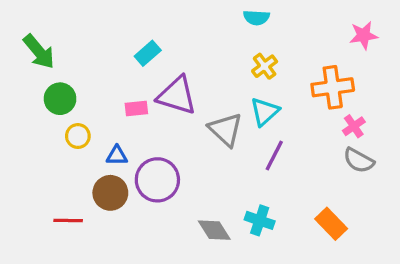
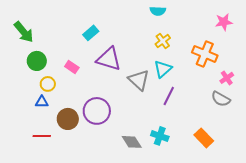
orange cross: (333, 87) -> (205, 54), turned 30
pink rectangle: (136, 108) -> (72, 67), moved, turned 40
pink cross: (354, 126) -> (227, 78), moved
blue triangle: (117, 156) -> (42, 102), moved

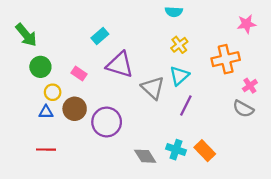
orange cross: (205, 54) -> (226, 59), turned -35
brown circle: (68, 119) -> (75, 109), moved
orange rectangle: (204, 138) -> (205, 151), moved

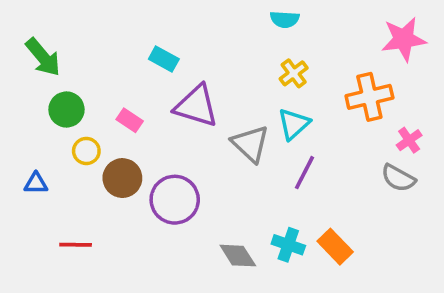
pink star: (247, 24) -> (404, 39), size x1.4
cyan rectangle: (100, 36) -> (164, 59), turned 70
blue triangle: (46, 112) -> (36, 183), moved

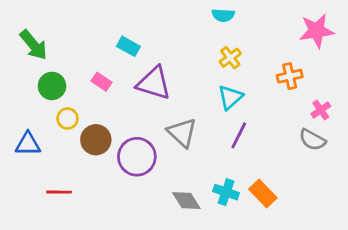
orange cross: (369, 97) -> (290, 76), size x0.7
pink rectangle: (130, 120) -> (101, 82), moved
gray triangle: (250, 144) -> (182, 133), moved
blue triangle: (36, 183) -> (28, 144), size x1.4

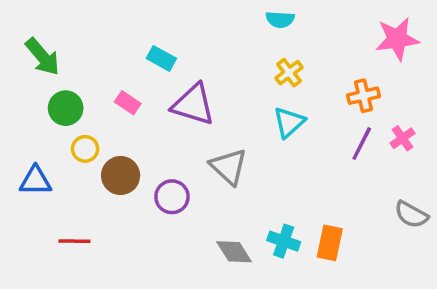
purple line: (239, 135) -> (362, 144), moved
gray semicircle: (312, 140) -> (411, 215), moved
purple circle: (137, 157) -> (172, 197), size x0.7
orange rectangle: (263, 194) -> (330, 243), turned 56

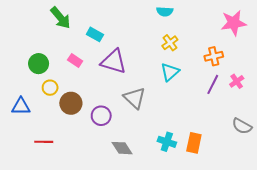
green arrow: (43, 57) -> (60, 18), moved
gray diamond: (234, 252) -> (122, 148), moved

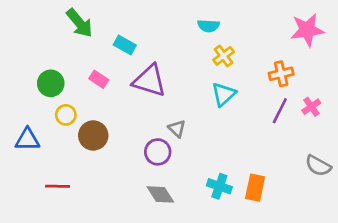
cyan semicircle: (165, 11) -> (208, 26), moved
gray triangle: (135, 98) -> (177, 129), size x0.6
purple circle: (101, 116) -> (158, 152), moved

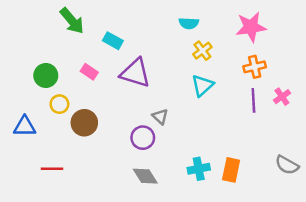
pink star: (307, 30) -> (251, 27), moved
purple line: (280, 111) -> (253, 100), turned -30
gray semicircle: (318, 166) -> (287, 165), moved
cyan cross: (219, 186) -> (199, 169), turned -30

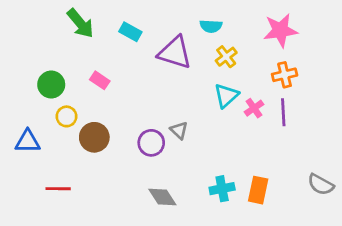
cyan rectangle: (113, 41) -> (130, 32), moved
purple triangle: (135, 73) -> (175, 53), moved
pink cross: (282, 97) -> (254, 108), moved
purple circle: (143, 138) -> (151, 143), moved

